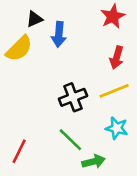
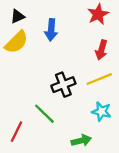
black triangle: (34, 19) -> (18, 16), moved
green line: (70, 140) -> (44, 114), moved

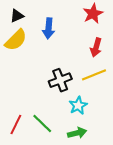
cyan star: (101, 111) -> (78, 105), moved, turned 30
green line: (44, 114) -> (42, 123), moved

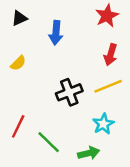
yellow semicircle: (16, 40) -> (18, 63), moved, size x0.6
cyan star: (78, 105) -> (103, 124), moved
red line: (16, 124) -> (18, 126), moved

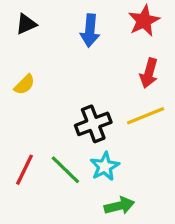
blue arrow: (56, 33) -> (90, 31), moved
cyan star: (103, 124) -> (105, 166), moved
green line: (49, 142) -> (65, 170), moved

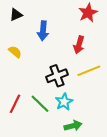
blue arrow: (90, 31) -> (43, 31), moved
red arrow: (149, 73) -> (79, 45), moved
yellow semicircle: (24, 85) -> (15, 52), turned -96

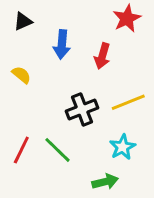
red arrow: (79, 45) -> (102, 56), moved
cyan star: (64, 102) -> (122, 147), moved

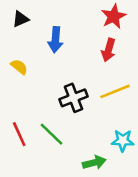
red arrow: (102, 56) -> (108, 50), moved
cyan star: (122, 147) -> (123, 141), moved, turned 30
red line: (21, 150) -> (19, 134), turned -50

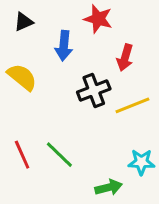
red star: (114, 16) -> (98, 19), moved, turned -30
yellow semicircle: (19, 67) -> (22, 77), size x1.5
black cross: (74, 98) -> (94, 90), moved

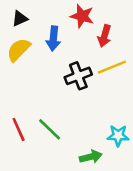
red arrow: (125, 58) -> (104, 36), moved
yellow semicircle: (22, 77) -> (19, 50), moved, turned -85
yellow line: (132, 105) -> (112, 67), moved

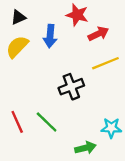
red arrow: (104, 36) -> (98, 34), turned -132
black cross: (78, 76) -> (71, 87), moved

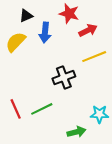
black triangle: (18, 17) -> (26, 16), moved
green line: (47, 122) -> (42, 109), turned -70

